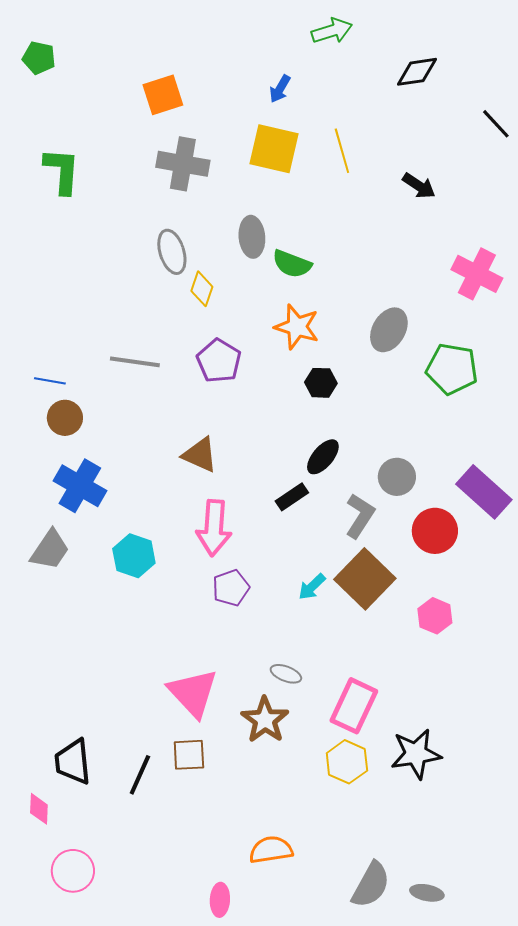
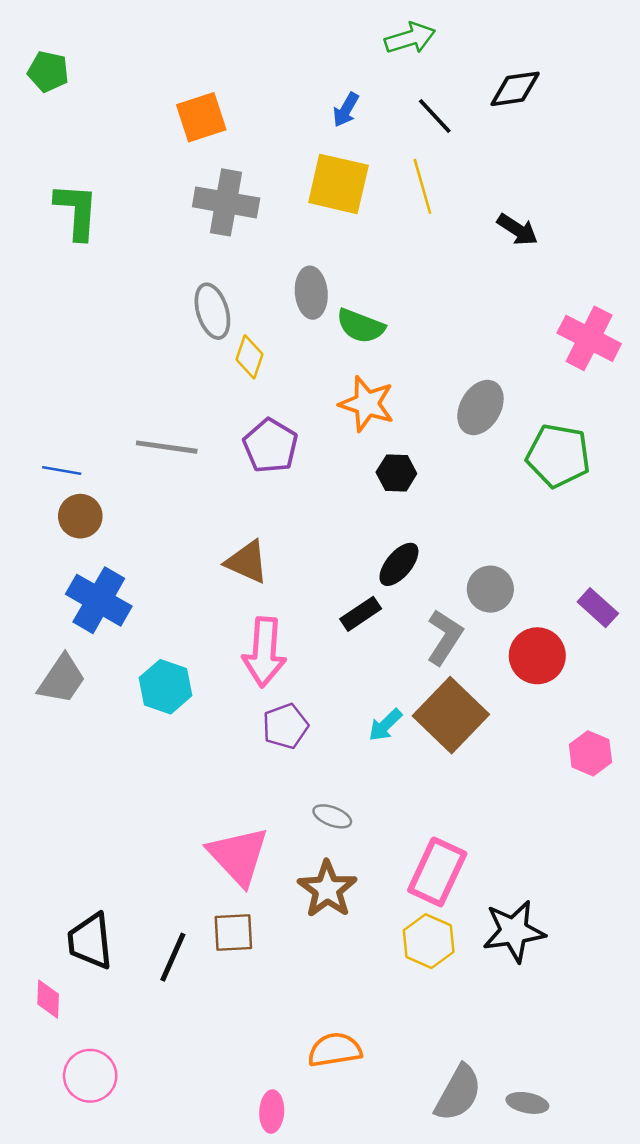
black line: (496, 124) -> (435, 116), moved
purple rectangle: (484, 492) -> (598, 608), size x0.6
pink hexagon: (435, 616) -> (590, 753), moved
gray ellipse: (286, 674) -> (332, 816), moved

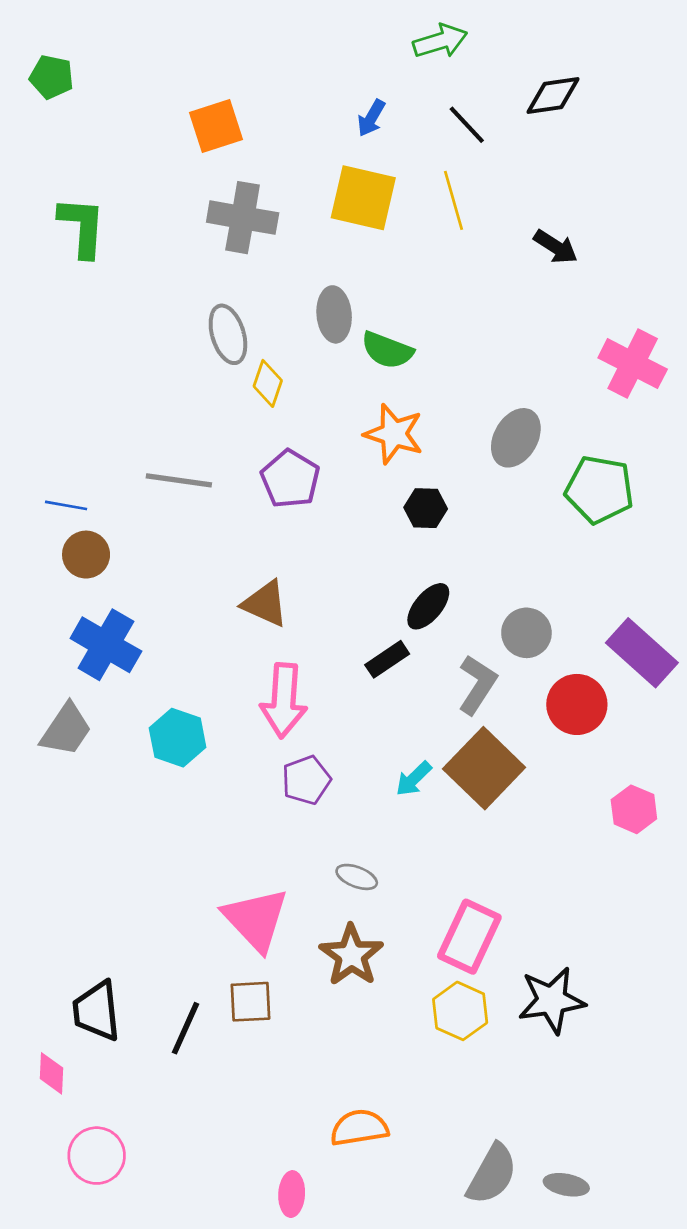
purple rectangle: (598, 608) -> (642, 653), size x1.6

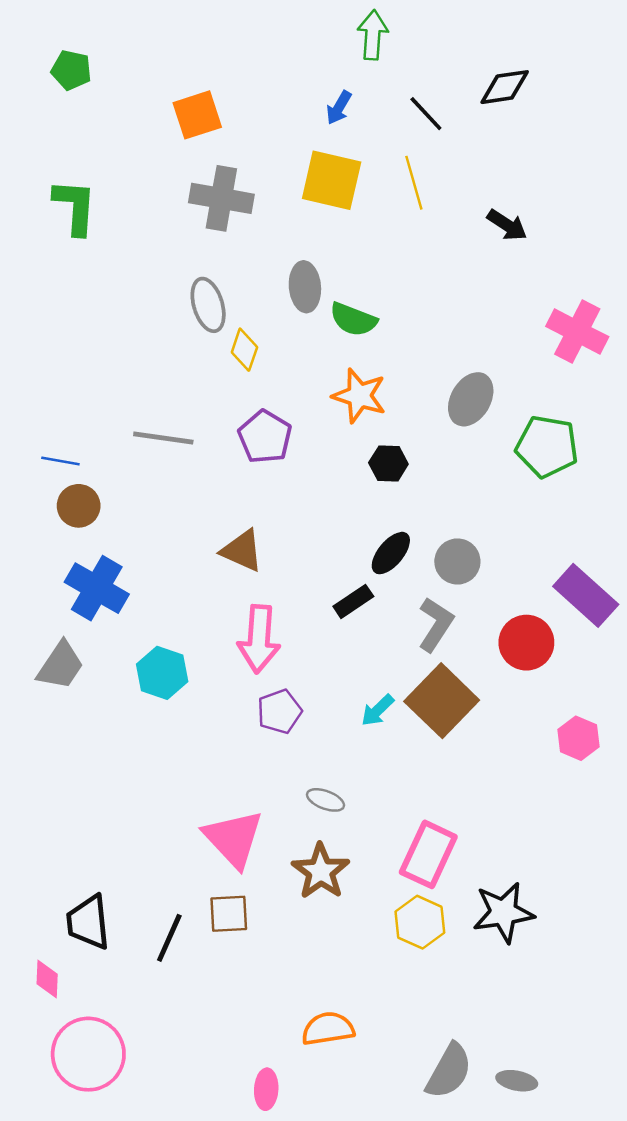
green arrow: (440, 41) -> (373, 35), moved, turned -69
green pentagon: (52, 77) -> (71, 70), moved
gray circle: (526, 633) -> (457, 561), moved
pink circle: (97, 1156) -> (88, 1054), size x1.4

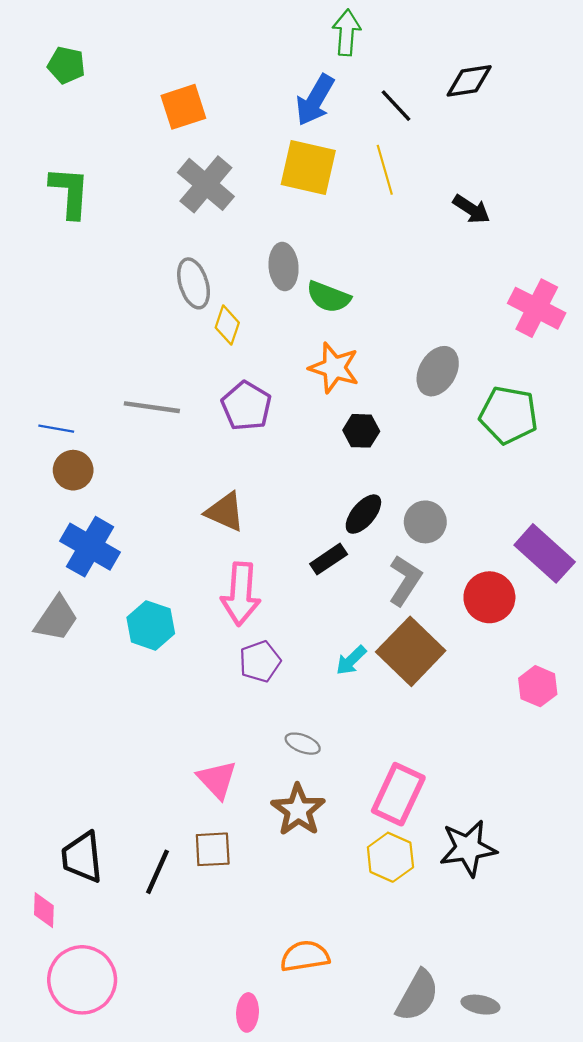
blue arrow: (339, 108) -> (315, 100), size x1.6
gray cross: (221, 198) -> (206, 184), turned 30
pink triangle: (234, 839) -> (217, 780), size x0.7

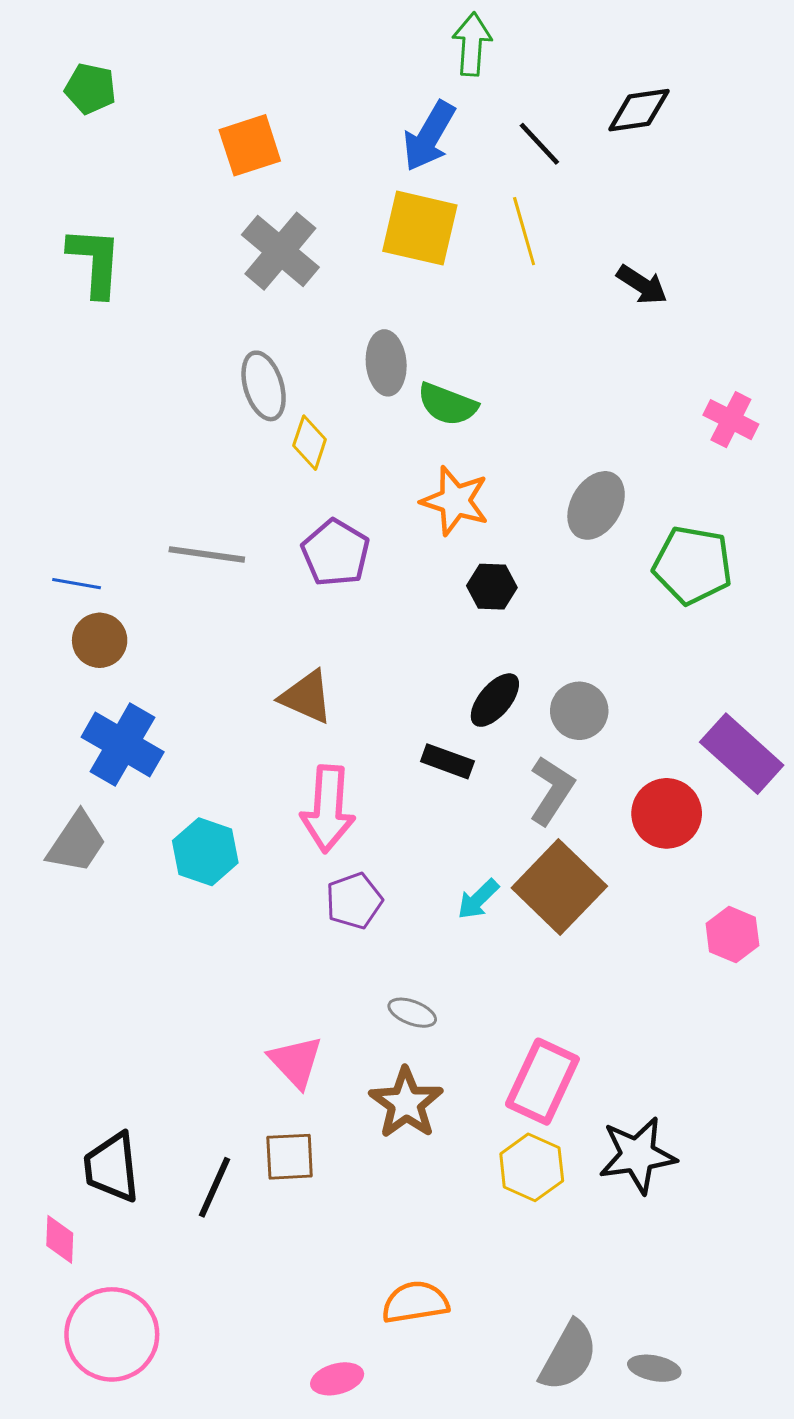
pink cross: (537, 308) -> (731, 420), size x0.7
black rectangle: (329, 559) -> (447, 761), turned 54
pink ellipse: (248, 1012) -> (337, 1379), turned 72

